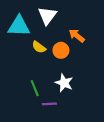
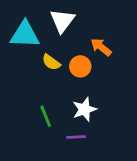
white star: (64, 83) -> (84, 109), turned 30
purple line: (49, 104) -> (76, 137), moved

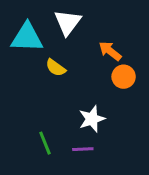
orange circle: (80, 66) -> (124, 77), moved
green line: (46, 116) -> (45, 143), moved

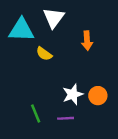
orange arrow: (110, 51) -> (87, 41), turned -132
orange circle: (124, 77) -> (98, 96), moved

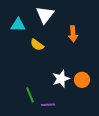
cyan triangle: (21, 30) -> (18, 25), size x0.7
purple line: (66, 118) -> (48, 105), moved

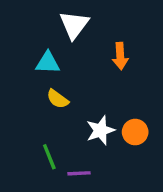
cyan triangle: (18, 25) -> (48, 63), moved
yellow semicircle: (37, 45) -> (58, 99), moved

